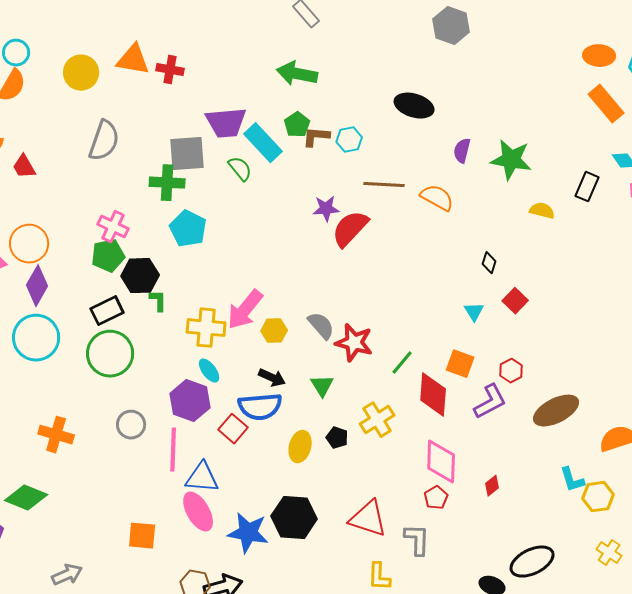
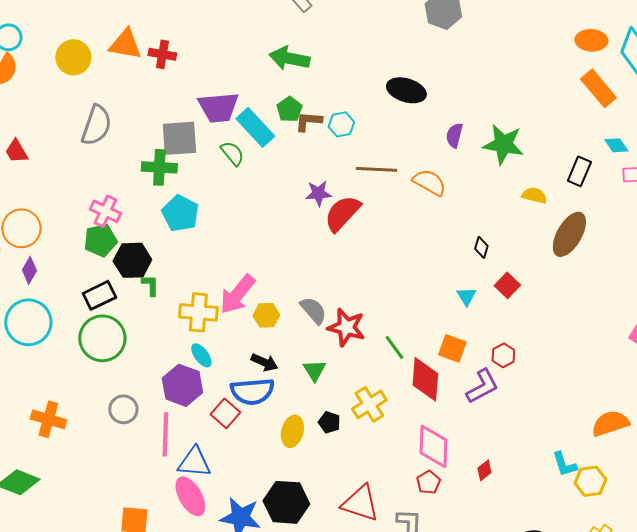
purple diamond: (37, 286) -> (29, 270), size x0.7
green line: (402, 363) -> (394, 347), turned -76
brown ellipse: (556, 411) -> (569, 234), moved, turned -33

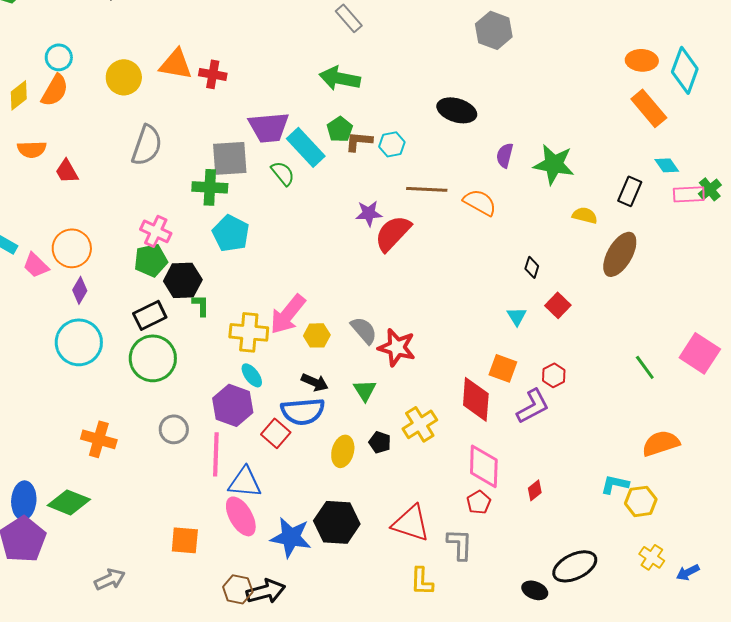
green line: (394, 347) -> (645, 367), moved
cyan L-shape: (564, 464) -> (615, 484), turned 120

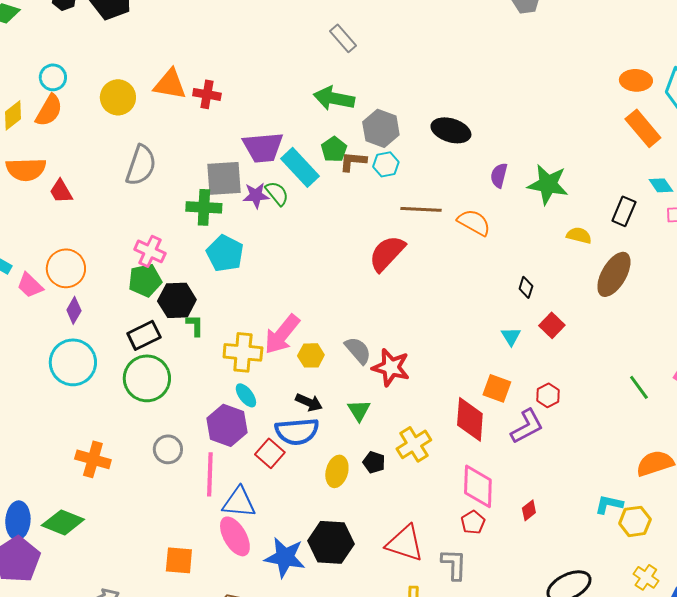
gray hexagon: (494, 30) -> (381, 128), moved
orange semicircle: (32, 149) -> (26, 169), size x1.4
purple star: (369, 213) -> (256, 195), moved

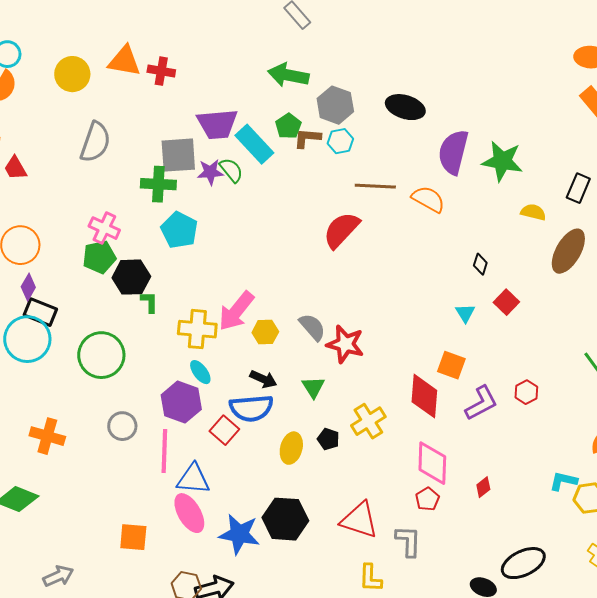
purple semicircle: (499, 175) -> (453, 152), size x1.8
black rectangle: (144, 335) -> (40, 312), moved, turned 48
red hexagon: (548, 395) -> (526, 392), moved

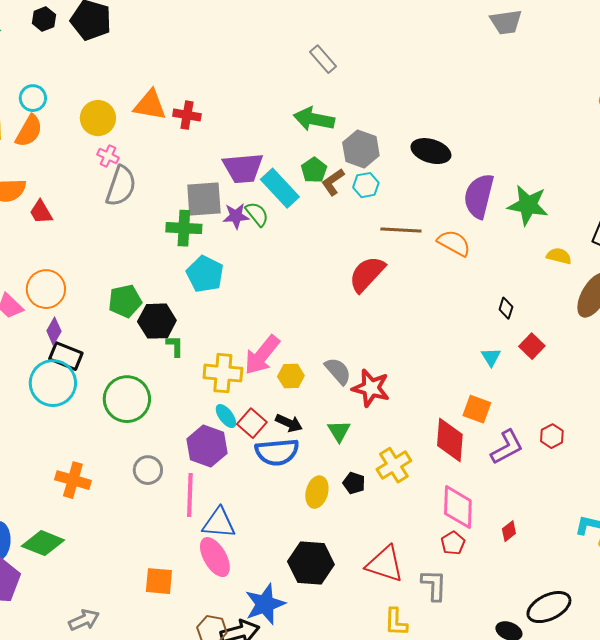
brown L-shape: (307, 138) -> (333, 182), turned -40
pink cross: (104, 228) -> (108, 156), moved, size x0.7
red square: (224, 430) -> (252, 423), moved
blue star: (239, 534) -> (265, 604), moved, turned -30

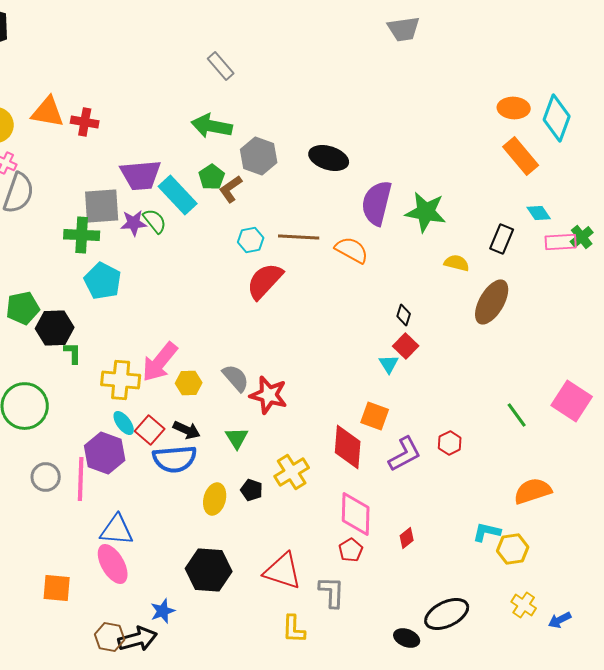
cyan hexagon: (366, 185) -> (251, 240), moved
red square: (532, 346) -> (406, 346), moved
pink line: (190, 495) -> (81, 479), moved
blue star: (265, 604) -> (163, 611), size x0.6

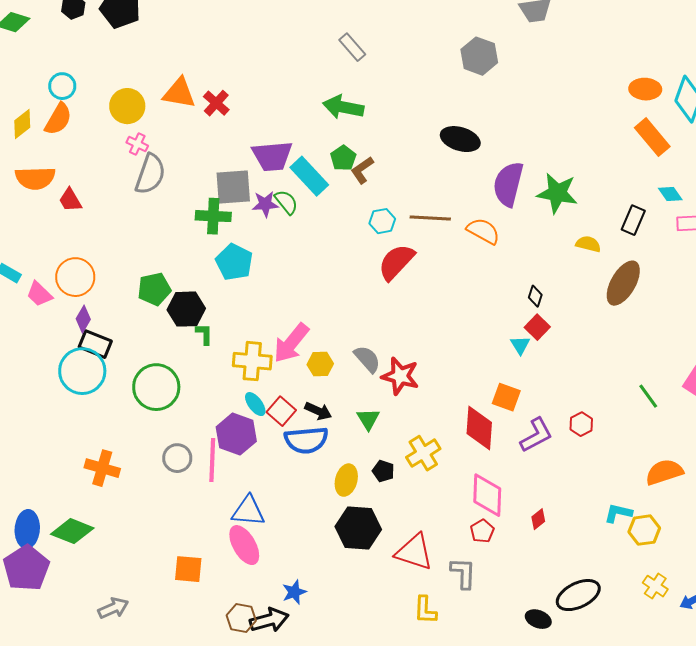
red cross: (85, 122) -> (216, 103), turned 32
gray hexagon: (259, 156) -> (479, 56), moved
black hexagon: (209, 570) -> (358, 528), moved

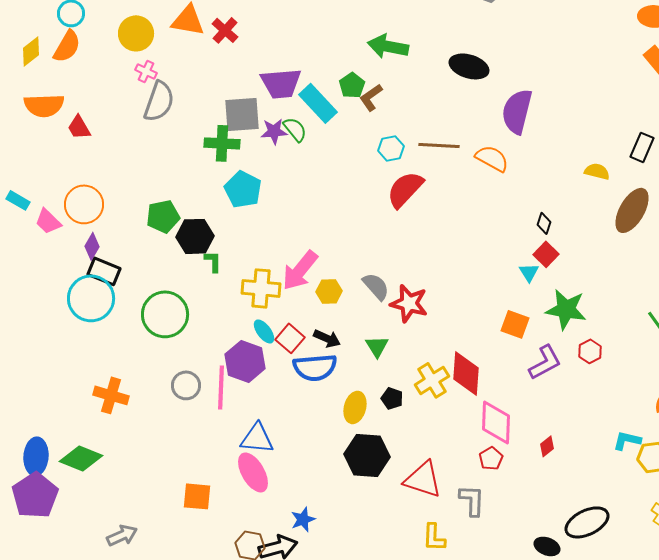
green arrow: (343, 107) -> (388, 46), moved
green star: (557, 193) -> (566, 309), moved
red diamond: (479, 428) -> (466, 373), moved

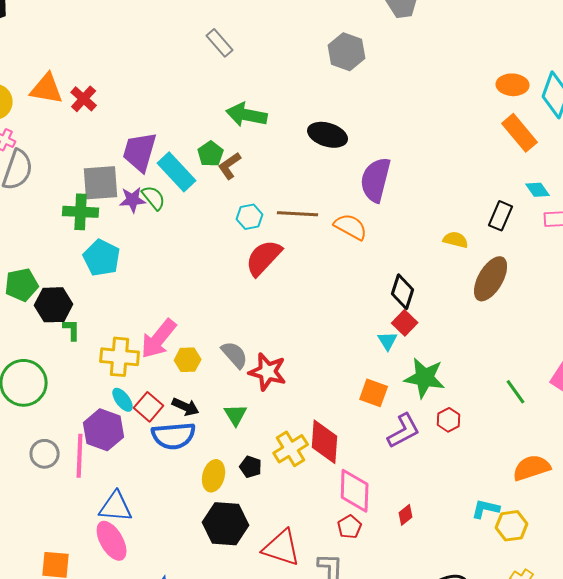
purple trapezoid: (281, 83) -> (140, 152), turned 111
black diamond: (544, 223) -> (403, 292), size x1.6

